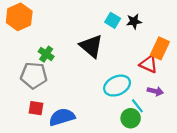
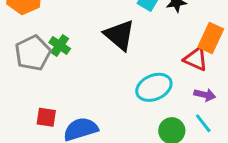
gray pentagon: (34, 75) -> (33, 53), moved, turned -30
cyan line: (137, 106) -> (203, 123), moved

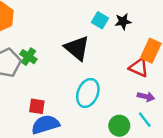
cyan ellipse: (154, 87) -> (88, 93), moved, turned -44
red square: (46, 117) -> (37, 106), moved

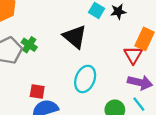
red triangle: (139, 68) -> (133, 55), turned 36
purple arrow: (146, 97) -> (140, 82), size x1.5

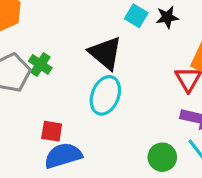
cyan ellipse: (85, 79) -> (105, 95), moved

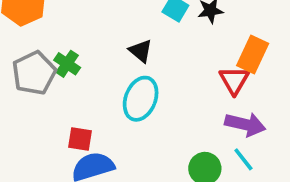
black triangle: (105, 53) -> (141, 51), size x0.6

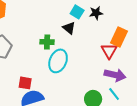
black triangle: (141, 51) -> (69, 28), moved
green cross: (67, 64) -> (47, 42), moved, turned -32

